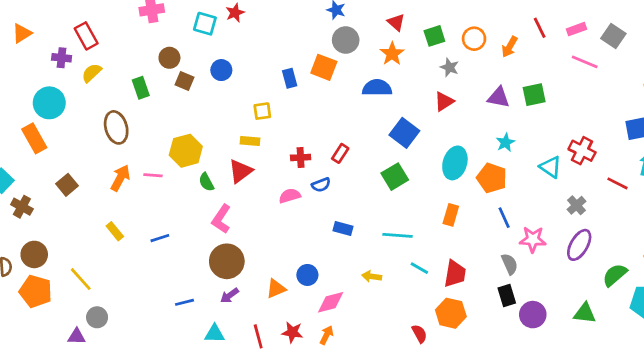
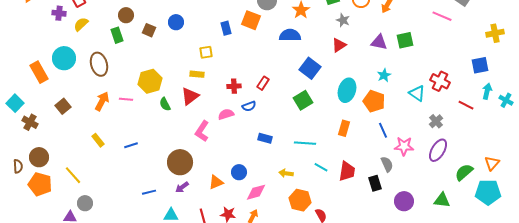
brown circle: (169, 58) -> (126, 15), moved
cyan circle: (49, 103) -> (64, 58), moved
pink L-shape: (221, 219) -> (202, 131), moved
black rectangle: (507, 295) -> (375, 183), moved
orange hexagon: (451, 313) -> (300, 200), moved

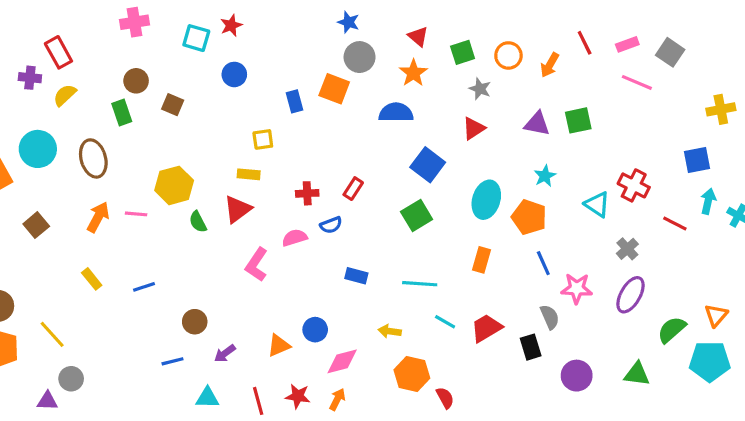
blue circle: (176, 22) -> (234, 74), moved
brown circle: (180, 162) -> (195, 322), moved, size x0.6
red trapezoid: (347, 171) -> (486, 328), turned -130

